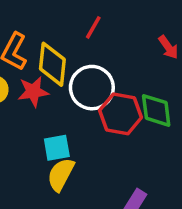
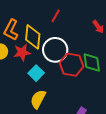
cyan square: (57, 148) -> (36, 73), moved, turned -35

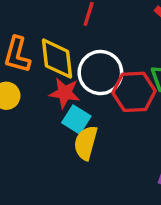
red star: (22, 52) -> (65, 93), moved, turned 30
yellow semicircle: (38, 99) -> (86, 143), moved

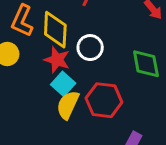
white circle: (100, 73) -> (90, 48), size x0.7
red hexagon: (134, 92) -> (104, 100), moved

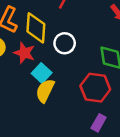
red star: (57, 60) -> (24, 53), moved
red hexagon: (104, 100) -> (95, 88), moved

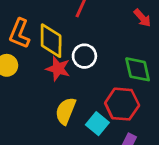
red star: (24, 53) -> (58, 69), moved
cyan square: (42, 73) -> (97, 124), moved

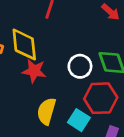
white circle: (84, 56) -> (80, 66), moved

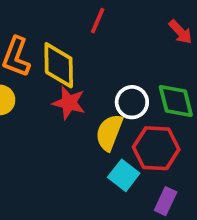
yellow semicircle: (46, 111) -> (109, 132), moved

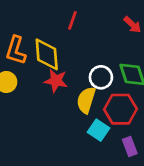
purple rectangle: (166, 201) -> (130, 147), turned -42

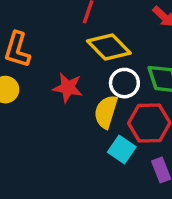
yellow diamond: (47, 54) -> (109, 47), moved, turned -40

